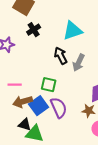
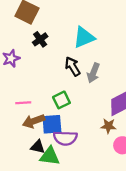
green square: (49, 85) -> (61, 100), turned -35
blue square: (39, 106) -> (52, 124), turned 36
purple semicircle: (59, 108) -> (65, 138), moved, turned 120

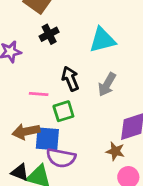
black arrow: (73, 66) -> (70, 79), moved
pink line: (23, 103) -> (39, 94), moved
black triangle: (38, 147) -> (20, 172), moved

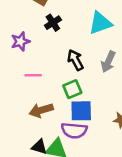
pink line: (39, 94) -> (33, 75), moved
blue square: (47, 139) -> (81, 111), moved

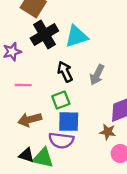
black cross: (53, 23) -> (44, 35), size x1.6
cyan triangle: (100, 23) -> (76, 36), moved

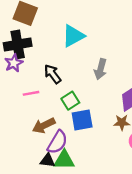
black cross: (44, 35) -> (18, 44), moved, turned 32
black arrow: (65, 72) -> (53, 74), moved
purple semicircle: (61, 140) -> (57, 142), moved, turned -55

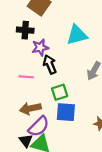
black cross: (18, 44) -> (25, 30), size x0.7
purple star: (14, 63) -> (40, 47), moved
black triangle: (48, 161) -> (26, 141), turned 32

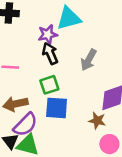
purple star: (40, 47) -> (48, 34), moved
black arrow: (50, 64) -> (50, 53), moved

